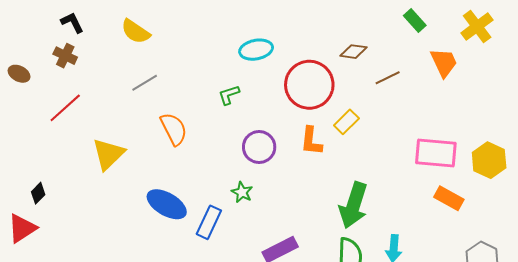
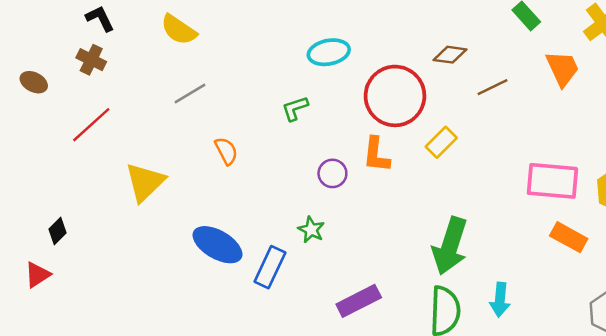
orange semicircle: (174, 129) -> (226, 151), size x0.7
orange L-shape: (311, 141) -> (376, 155), moved
purple circle: (259, 147) -> (332, 173), size x0.7
red triangle: (22, 228) -> (37, 275), size x0.7

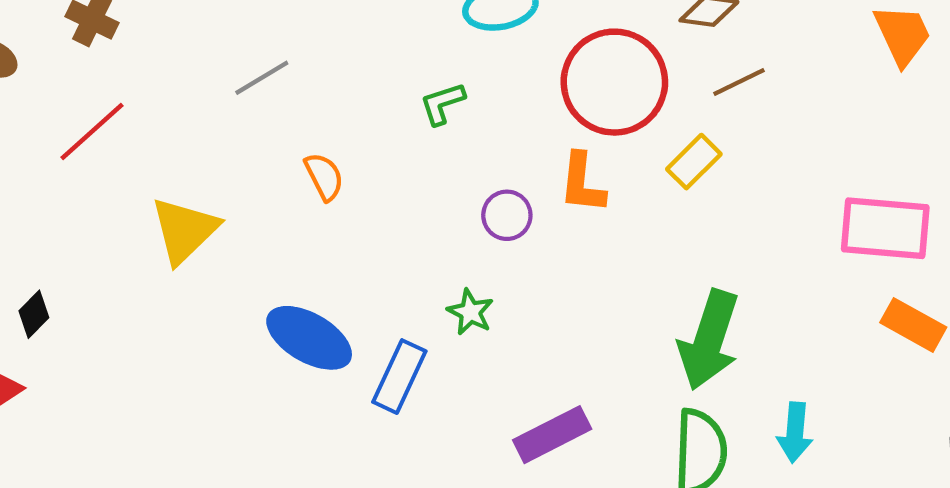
brown line: (492, 87) -> (739, 82), moved

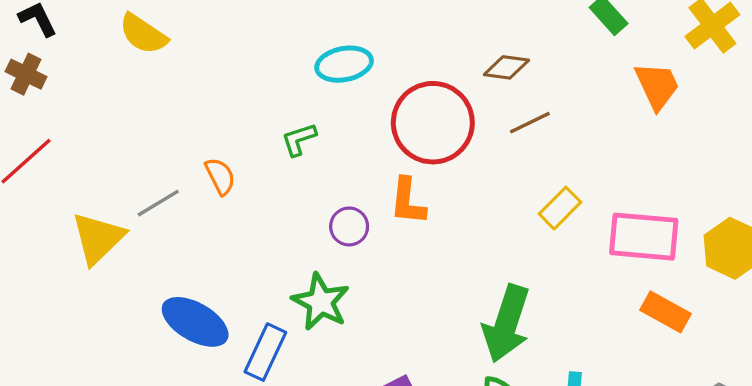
gray line: (262, 78) -> (158, 203), moved
yellow rectangle: (694, 162) -> (560, 208), moved
orange semicircle: (324, 177) -> (220, 176), moved
green star: (470, 312) -> (321, 302), size x1.6

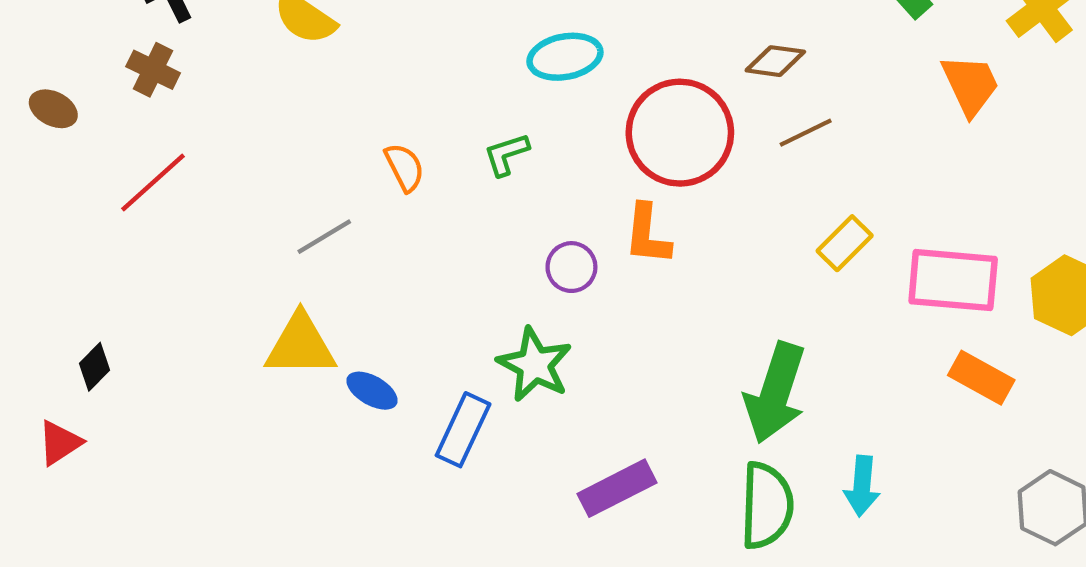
orange semicircle: (220, 176) -> (405, 167), moved
yellow triangle: (98, 238) -> (300, 345), moved, turned 44
blue ellipse: (195, 322) -> (372, 391), size x0.6

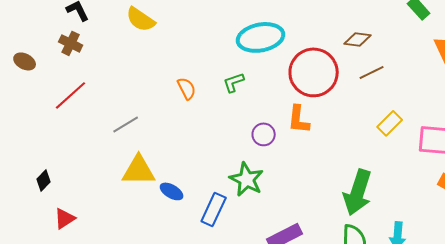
cyan ellipse: (565, 57) -> (261, 37), size x1.4
gray line: (324, 237) -> (126, 124), moved
red triangle: (60, 443) -> (65, 218), moved

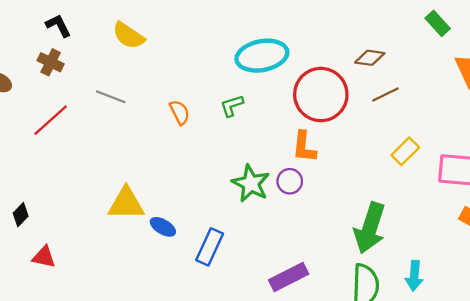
gray line: (126, 124) -> (111, 97), moved, turned 52
purple circle: (264, 134) -> (290, 181), moved
green star: (247, 179) -> (251, 183), moved
red triangle: (65, 218) -> (44, 257), turned 45

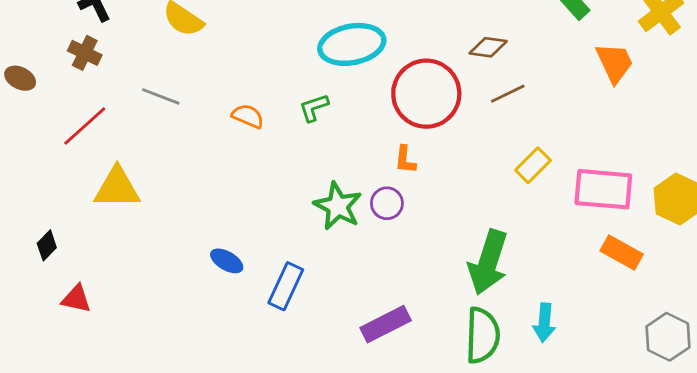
orange semicircle: (180, 112) -> (248, 116), turned -40
orange L-shape: (304, 147) -> (405, 160), size x0.7
yellow triangle: (126, 204) -> (117, 188), moved

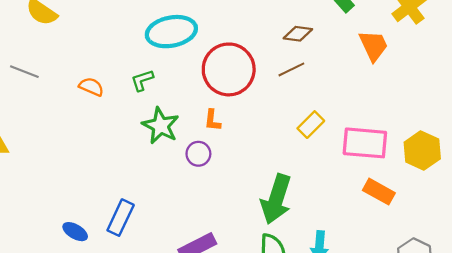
brown diamond: (488, 47) -> (298, 34), moved
green star: (338, 206) -> (161, 126), moved
blue ellipse: (227, 261) -> (75, 232), moved

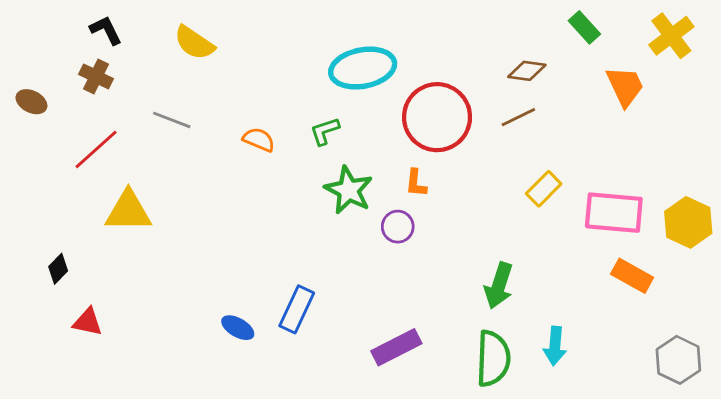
green arrow: (276, 199) -> (499, 286), size x0.7

